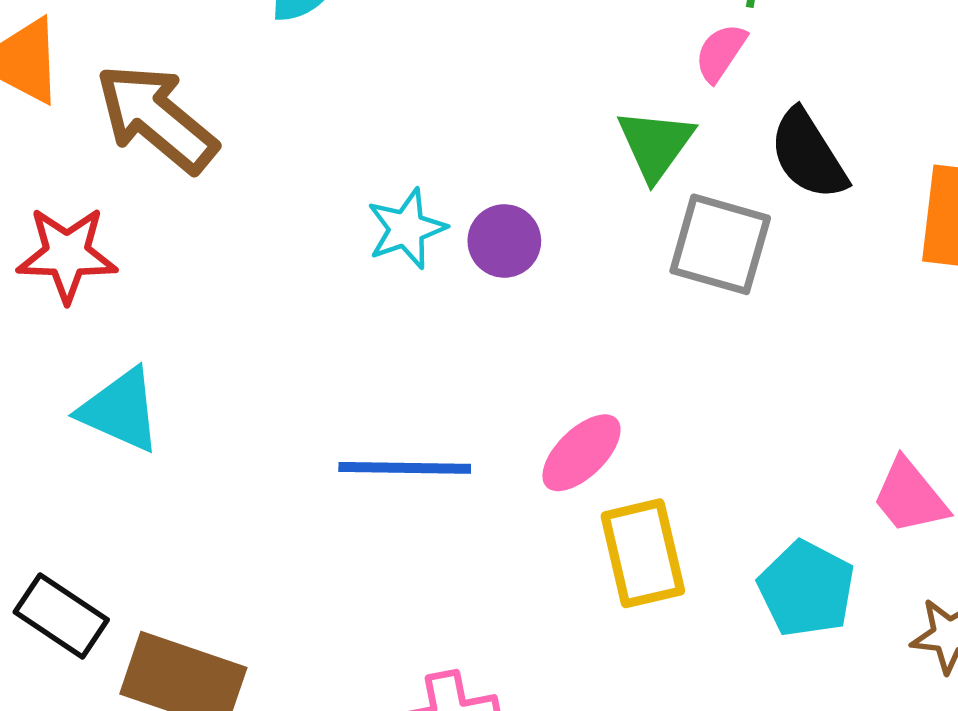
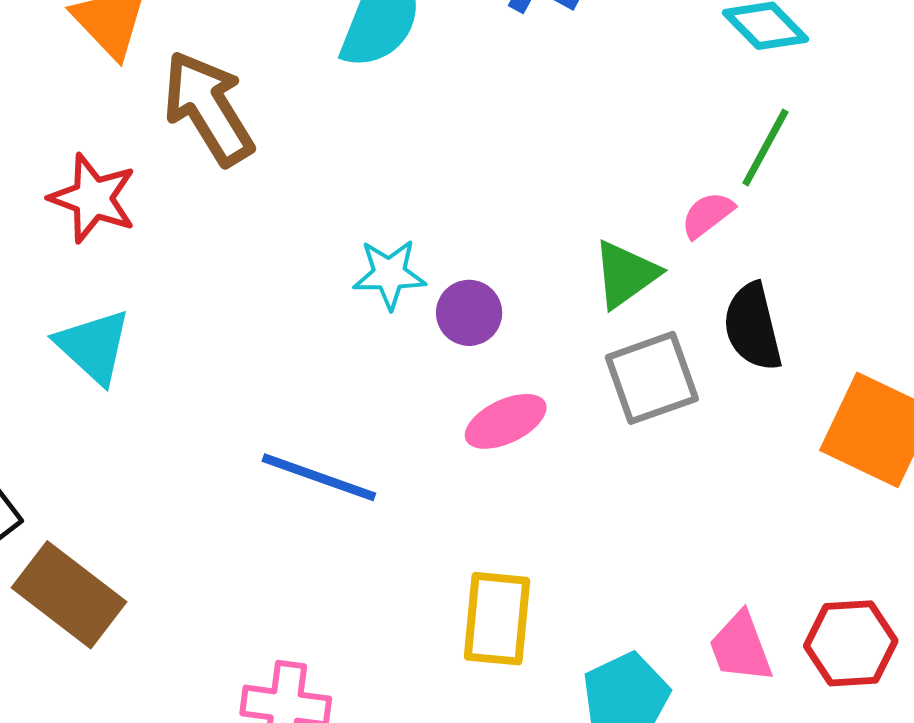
gray square: (720, 244) -> (652, 378), turned 36
pink ellipse: (581, 453) -> (506, 421), moved

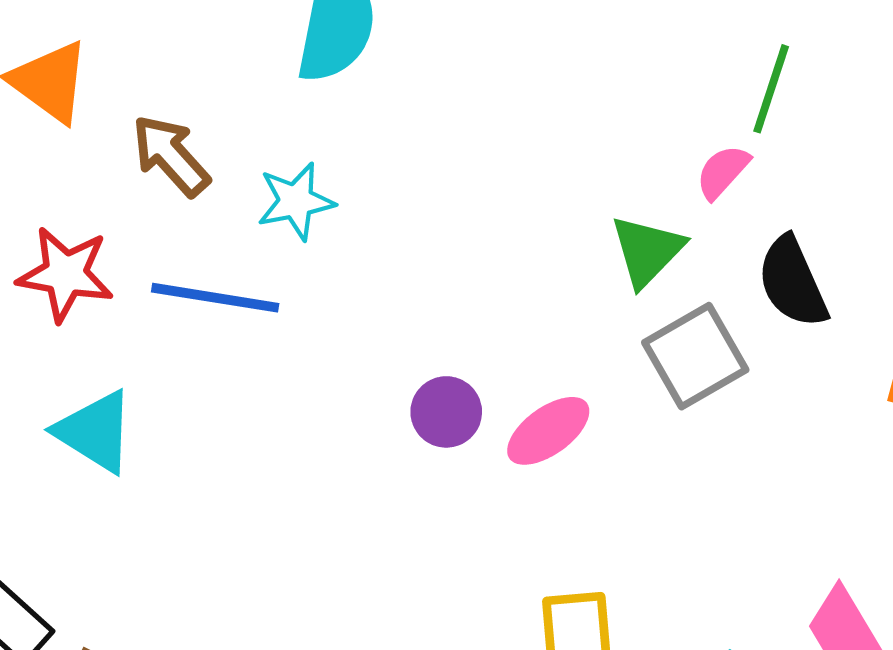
brown arrow: (208, 108) -> (171, 156), size x0.7
cyan star: (389, 274) -> (296, 201), moved
purple circle: (469, 313) -> (446, 412), moved
blue line: (319, 477) -> (215, 298), moved

